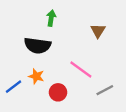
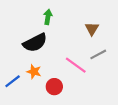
black semicircle: (37, 46) -> (35, 43), turned -35
gray line: (105, 90) -> (98, 54), moved

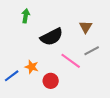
green arrow: (48, 17) -> (26, 16), moved
black semicircle: (35, 43) -> (52, 37), moved

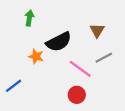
orange star: (32, 67) -> (36, 56), moved
red circle: (51, 81) -> (77, 95), moved

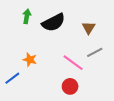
black semicircle: (59, 42) -> (54, 22), moved
orange star: (36, 56) -> (30, 60), moved

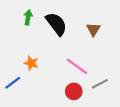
black semicircle: (54, 22) -> (56, 24), turned -100
gray line: (95, 52) -> (100, 84), moved

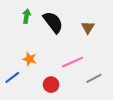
pink line: (77, 66) -> (72, 62), turned -60
red circle: (74, 91) -> (51, 85), moved

